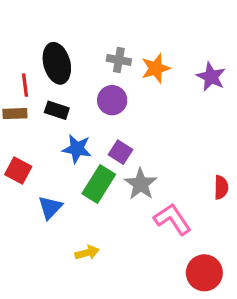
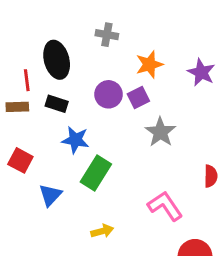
gray cross: (119, 60) -> (107, 35), moved
purple square: (121, 152) -> (138, 97), moved, turned 30
gray star: (141, 184) -> (160, 132), moved
yellow arrow: (87, 253) -> (102, 231), moved

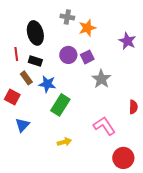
orange star: (149, 64) -> (87, 28), moved
red line: (27, 80) -> (16, 54), moved
brown rectangle: (17, 107) -> (26, 78), moved, turned 56
blue triangle: (50, 195) -> (22, 125), moved

